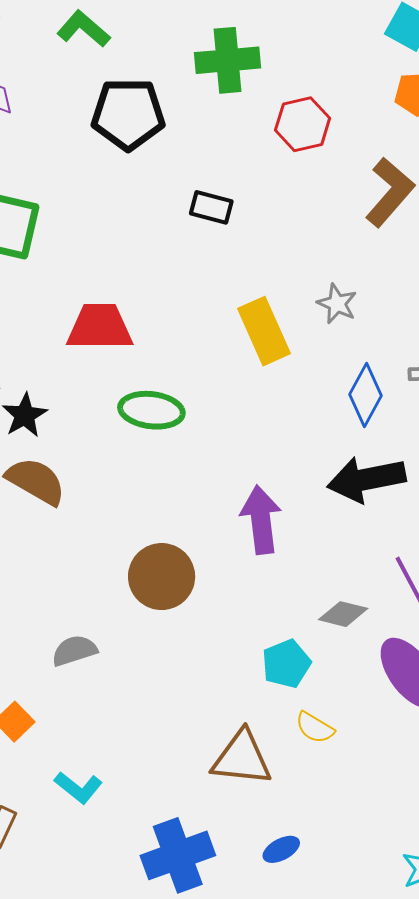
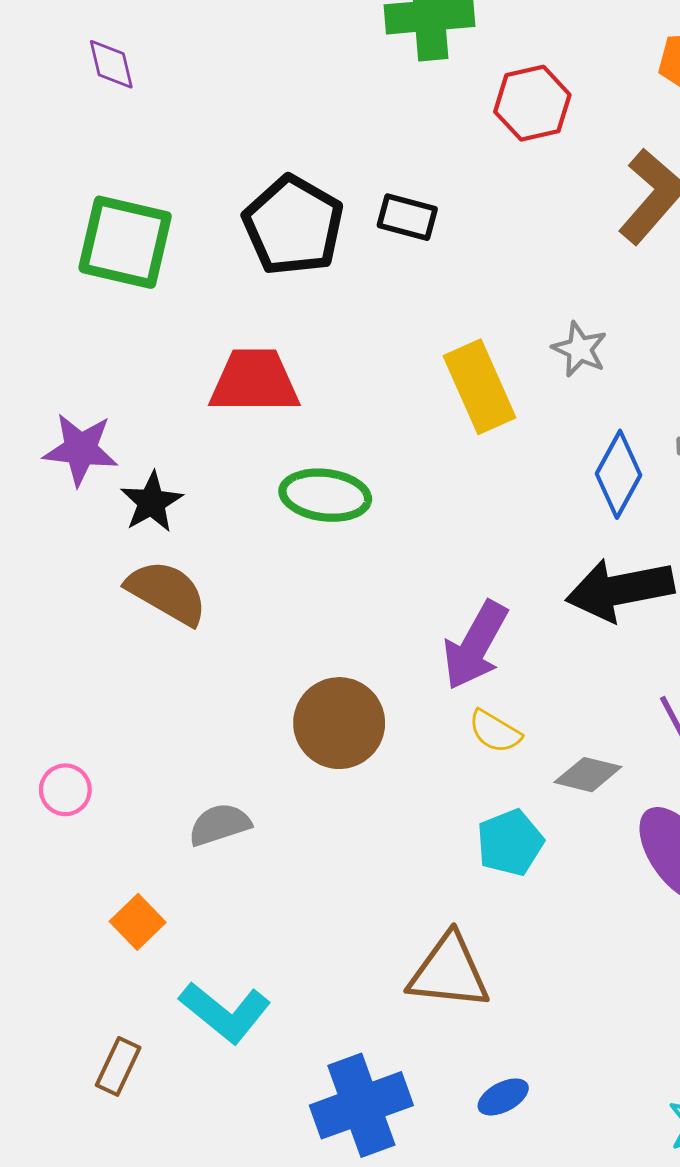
black pentagon: (128, 114) -> (293, 226), moved, turned 30
purple arrow: (261, 520) -> (475, 645), turned -144
yellow semicircle: (315, 728) -> (495, 731), moved
cyan L-shape: (78, 787) -> (225, 1012), size x1.4

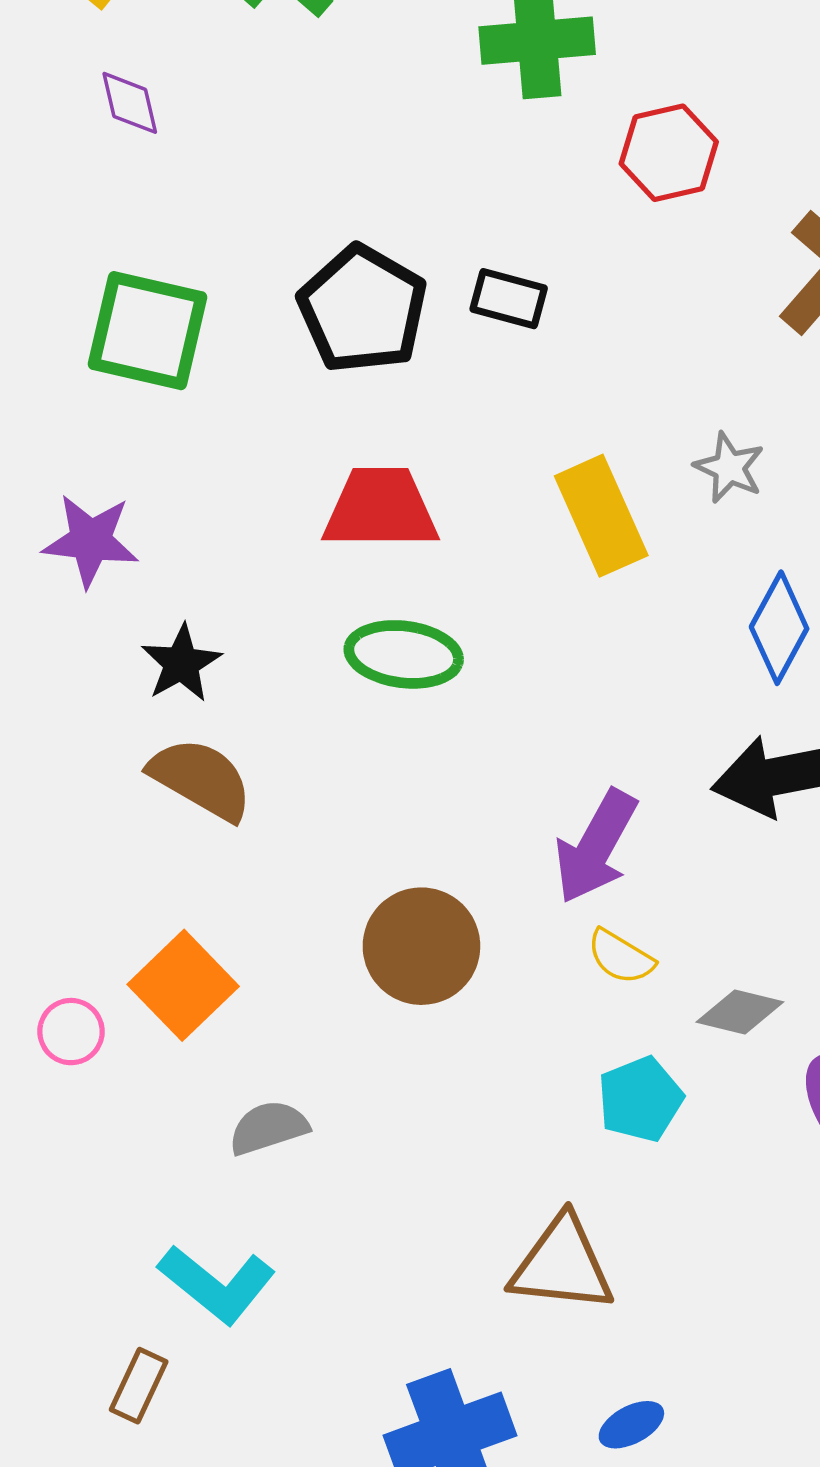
red trapezoid: (254, 381) -> (381, 509), moved
purple star: (81, 449) -> (91, 541), moved
gray semicircle: (220, 825) -> (268, 1128), moved
orange square: (138, 922) -> (183, 985), moved, size x1.5
cyan L-shape: (225, 1012) -> (217, 1284), moved

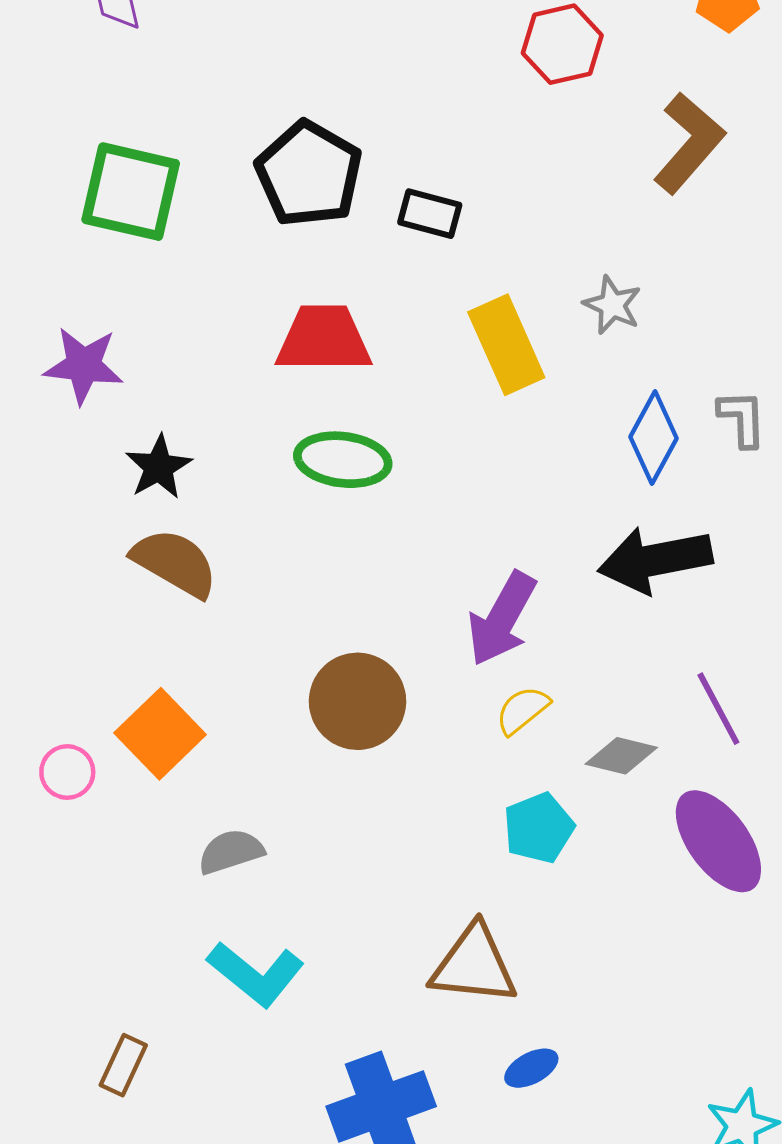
black rectangle: (509, 299) -> (430, 214), moved
yellow semicircle: (621, 957) -> (522, 710), turned 110
cyan L-shape: (217, 1284) -> (256, 974), moved
blue ellipse: (631, 1425) -> (531, 1068), moved

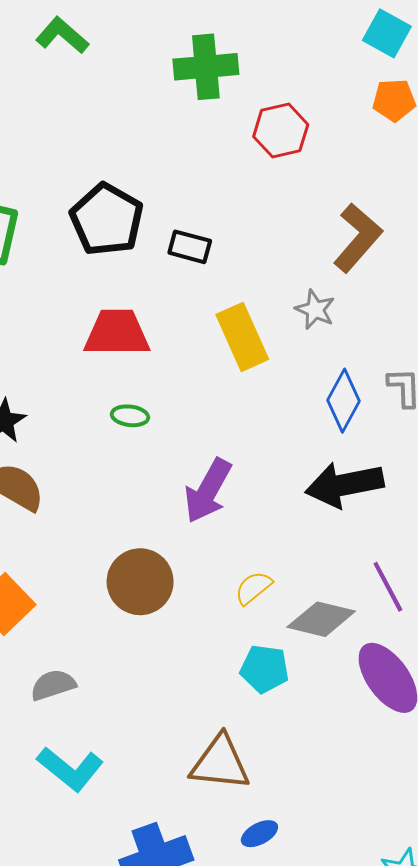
brown L-shape: (689, 143) -> (358, 238), moved
green ellipse: (343, 460) -> (130, 416), size x0.6
purple arrow: (502, 619) -> (208, 491), moved
gray diamond: (621, 756) -> (321, 619), size x1.4
cyan pentagon: (539, 828) -> (265, 669), turned 30

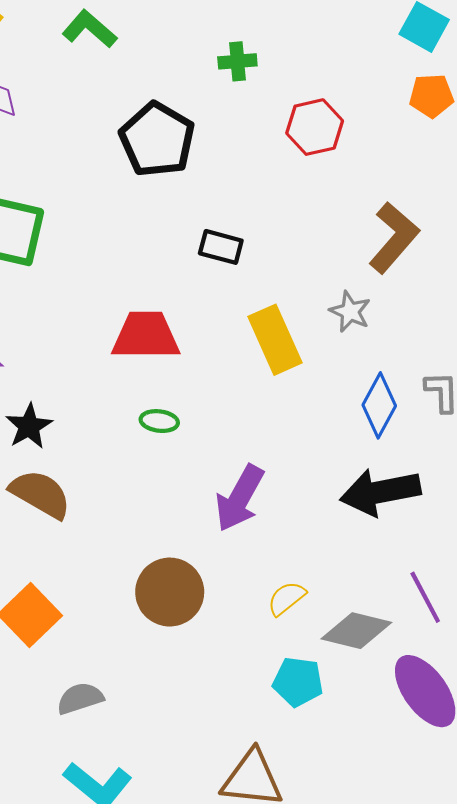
green cross: (206, 67) -> (237, 61), size x0.6
black pentagon: (107, 220) -> (157, 140), moved

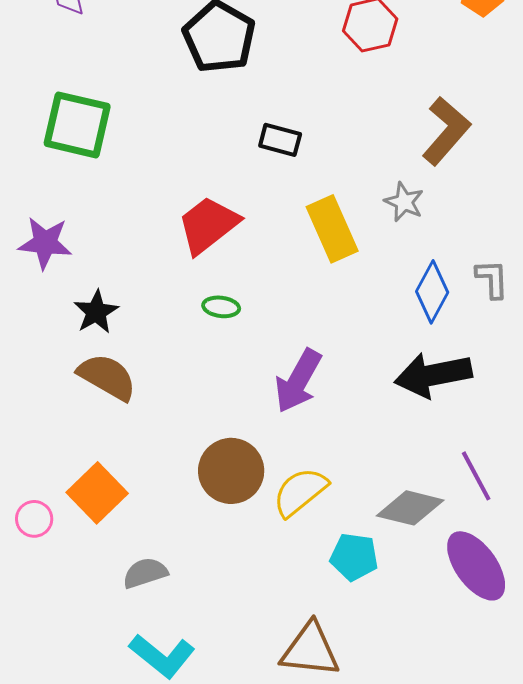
red trapezoid: (146, 336) -> (208, 225), turned -38
yellow semicircle: (286, 598) -> (300, 492), moved, size x1.5

